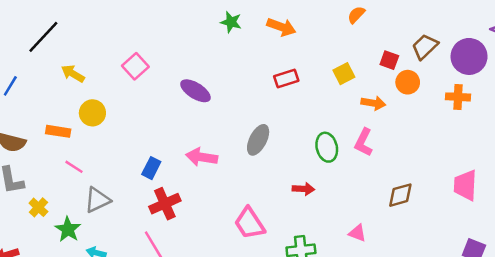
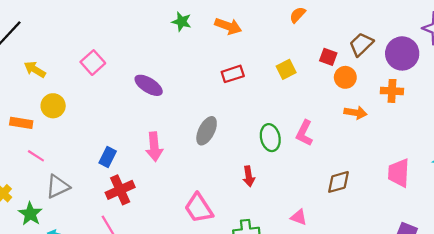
orange arrow: (373, 103) -> (356, 113), moved
pink arrow: (202, 157) -> (154, 147), turned -104
red arrow: (303, 189) -> (249, 176), turned 78

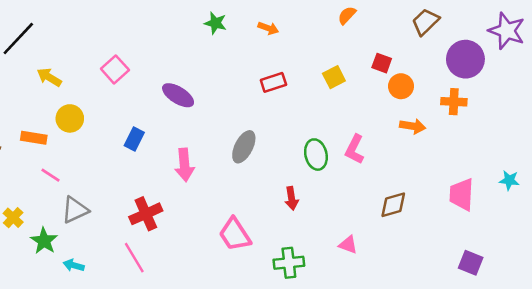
orange arrow: (228, 26) -> (268, 28), size x0.7
brown trapezoid: (361, 44) -> (425, 22), moved
blue rectangle: (108, 157) -> (134, 139), moved

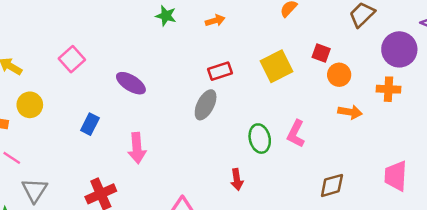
orange arrow: (268, 28) -> (215, 21), turned -36
yellow square: (334, 77) -> (277, 66), size x1.5
gray ellipse: (244, 147) -> (206, 105), moved
gray triangle: (75, 210) -> (35, 190), turned -32

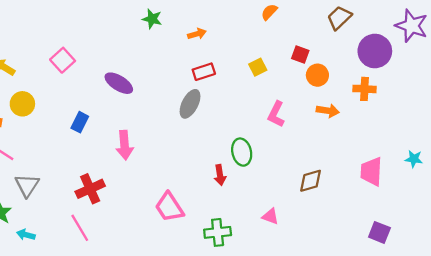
orange arrow: (215, 21) -> (197, 34), moved
yellow square: (277, 66) -> (258, 67), size x0.6
pink L-shape: (296, 134) -> (276, 114), moved
green ellipse: (260, 139) -> (242, 152), moved

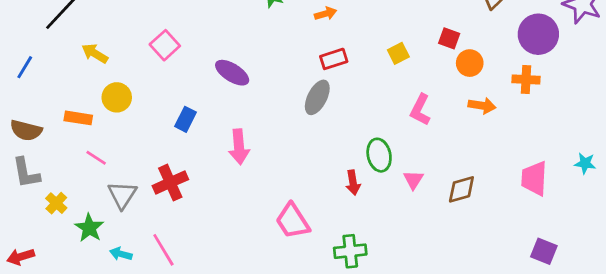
red cross: (90, 189) -> (170, 183), moved
pink triangle: (270, 216) -> (413, 180), moved, turned 42
pink line: (80, 228) -> (163, 250), moved

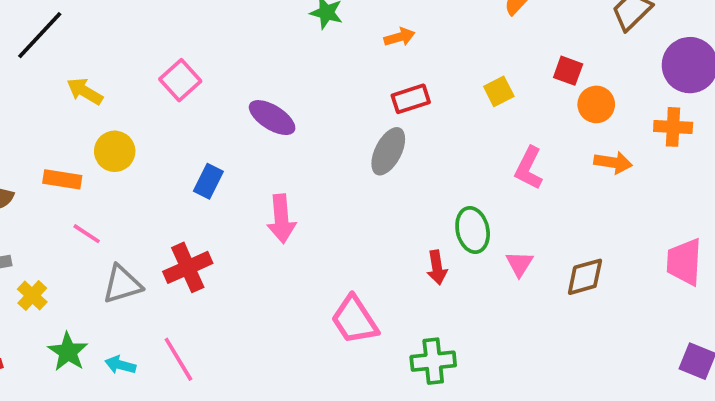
gray triangle: (122, 195) -> (122, 284), turned 40
green star: (89, 228) -> (68, 352), moved

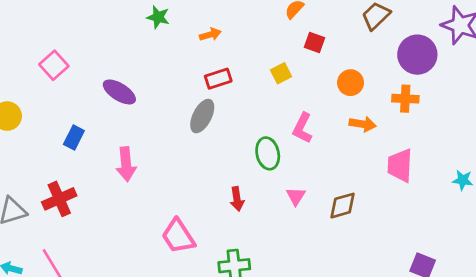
red square: (568, 71) -> (314, 43), moved
green ellipse: (473, 230) -> (268, 153), moved
pink trapezoid: (684, 262) -> (400, 165), moved

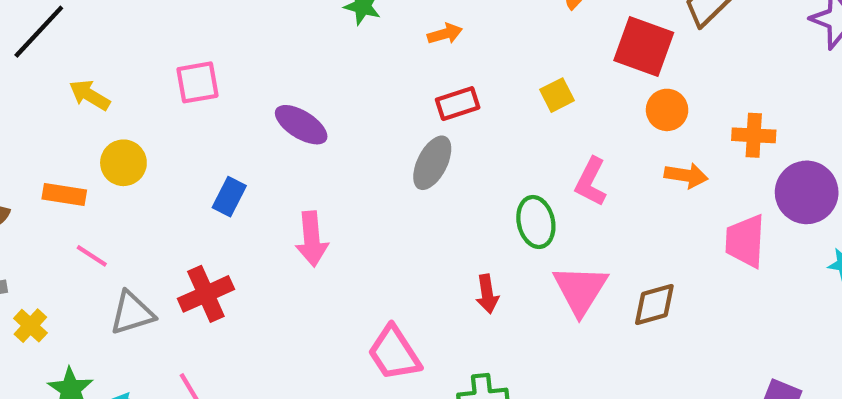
red square: (314, 43) -> (644, 46), moved, size x1.8
purple circle: (417, 55) -> (807, 192), moved
pink square: (54, 65) -> (197, 82), turned 32
pink triangle: (296, 196) -> (580, 290), size x1.8

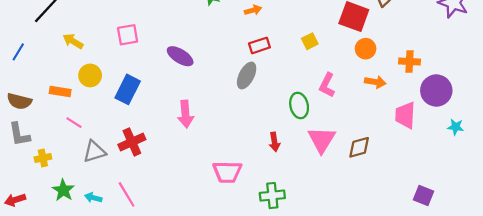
blue rectangle: (229, 197) -> (128, 89), moved, size x1.5
yellow cross: (30, 326) -> (43, 158), turned 35
pink trapezoid: (394, 353) -> (227, 172), turned -56

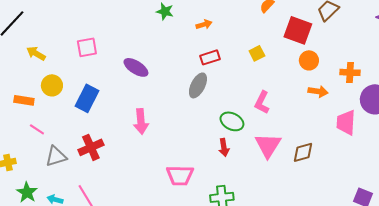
pink L-shape: (327, 85) -> (262, 102), moved
green ellipse: (299, 105) -> (232, 121), moved, turned -50

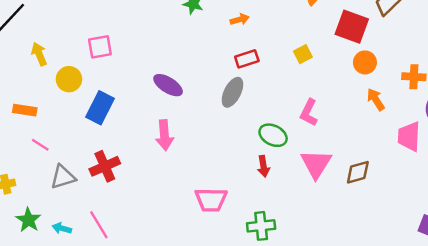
yellow arrow: (36, 53) -> (39, 54), turned 36
purple ellipse: (136, 67) -> (168, 85), moved
yellow circle: (52, 85) -> (69, 79), moved
orange arrow: (318, 91) -> (376, 99), turned -132

